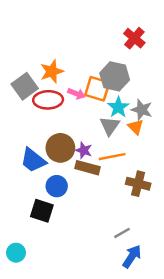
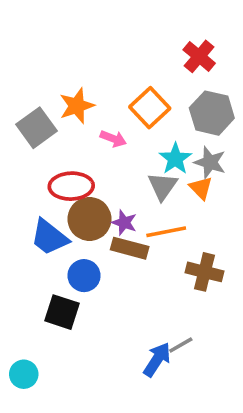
gray hexagon: (115, 76) -> (212, 113), moved
orange square: (97, 89) -> (150, 108), moved, turned 30
red ellipse: (48, 100) -> (71, 186), moved
blue arrow: (132, 256) -> (157, 360), moved

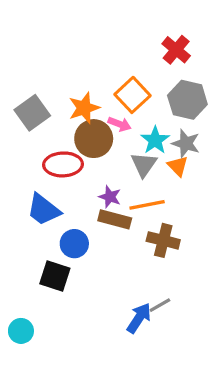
orange star: (77, 106) -> (84, 108), moved
pink arrow: (113, 139) -> (120, 124), moved
brown circle: (89, 219) -> (94, 139), moved
brown cross: (205, 272) -> (163, 240), moved

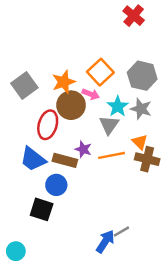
red cross: (176, 50) -> (134, 16), moved
red ellipse: (63, 164) -> (48, 125), turned -72
orange triangle: (178, 166) -> (140, 142), moved
brown rectangle: (115, 219) -> (65, 160), moved
brown cross: (163, 240) -> (147, 159), moved

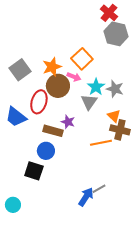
gray hexagon: (142, 76) -> (116, 34), moved
orange line: (112, 155) -> (101, 143), moved
blue trapezoid: (33, 159) -> (16, 117), moved

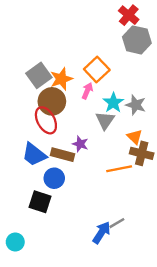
gray square: (20, 70) -> (39, 75), moved
pink arrow: (74, 77) -> (87, 91), turned -88
brown circle: (58, 86) -> (52, 101), moved
red ellipse: (39, 102) -> (46, 120), turned -45
blue trapezoid: (16, 117) -> (34, 155), moved

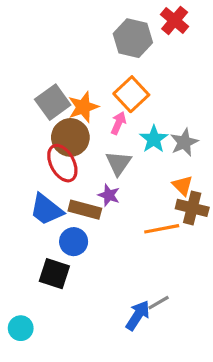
gray hexagon: (137, 40) -> (133, 38), moved
gray star: (136, 105) -> (184, 142), turned 30
gray triangle: (105, 120) -> (118, 163), moved

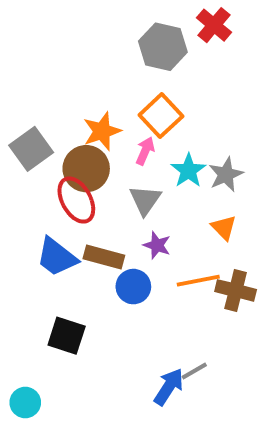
gray square: (53, 102) -> (31, 149), moved
purple star: (109, 195) -> (157, 245), moved
brown cross: (192, 208) -> (236, 290), moved
blue circle: (74, 242) -> (133, 287), moved

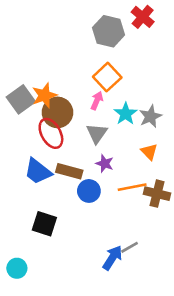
orange star: (102, 131) -> (44, 95), moved

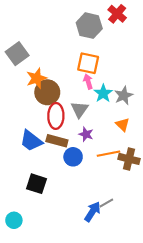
orange square: (107, 77) -> (88, 63), turned -35
gray square: (21, 99) -> (17, 54), moved
pink arrow: (97, 101) -> (88, 82), moved, turned -40
red ellipse: (51, 133) -> (56, 116), moved, turned 30

